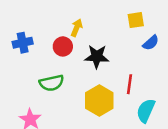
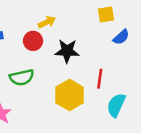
yellow arrow: (77, 28) -> (47, 22), turned 42

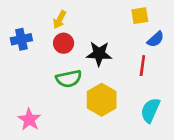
yellow arrow: (47, 22) -> (60, 20), moved, turned 144
green semicircle: (22, 77) -> (69, 79), moved
red line: (100, 79) -> (142, 66), moved

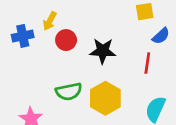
yellow arrow: (60, 20) -> (50, 21), moved
green semicircle: (69, 79) -> (69, 92), moved

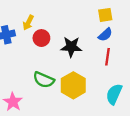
blue semicircle: (161, 36) -> (105, 35), moved
green semicircle: (69, 92) -> (44, 80), turned 35

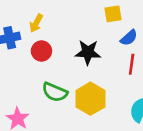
yellow square: (105, 15) -> (113, 14), moved
red circle: (41, 38) -> (41, 51), moved

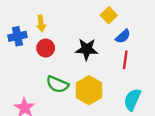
yellow square: (113, 14) -> (109, 15), turned -35
yellow arrow: (36, 23) -> (41, 23), turned -35

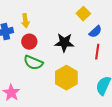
green semicircle: (57, 84) -> (33, 63), moved

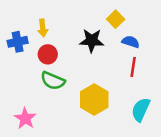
blue semicircle: (95, 32) -> (131, 42), turned -120
black star: (64, 43) -> (92, 41), moved

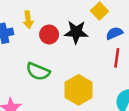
blue semicircle: (131, 42) -> (114, 33), turned -42
red circle: (48, 54) -> (49, 34), moved

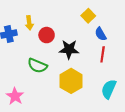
black star: (76, 32) -> (69, 49), moved
blue semicircle: (114, 33) -> (101, 34), turned -96

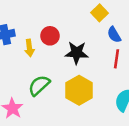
yellow arrow: (29, 23) -> (29, 48), moved
green semicircle: (37, 66) -> (39, 85), moved, turned 114

